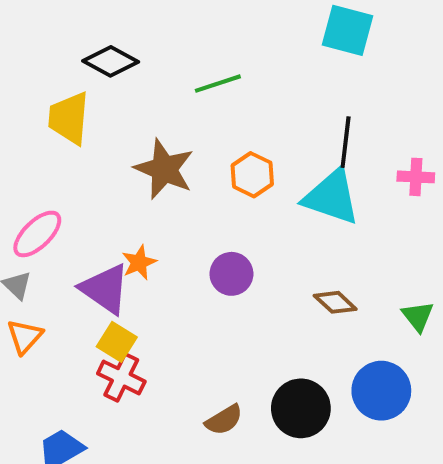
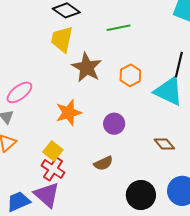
yellow trapezoid: (69, 118) -> (62, 39), moved
orange star: (139, 263) -> (69, 113), size x1.5
purple triangle: (105, 289) -> (47, 195), moved
brown semicircle: (224, 420) -> (103, 163), moved

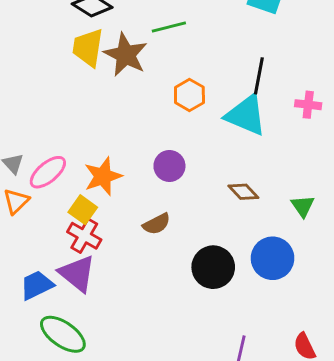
brown star: (87, 67) -> (126, 55), moved
pink ellipse: (19, 92) -> (48, 172), moved
orange star: (69, 113) -> (103, 176), moved

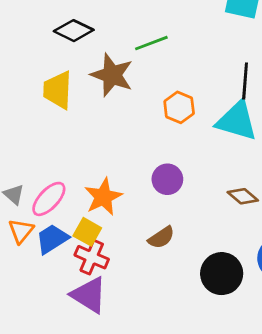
yellow trapezoid: (88, 48) -> (58, 90), moved
blue trapezoid: (37, 285) -> (52, 239), moved

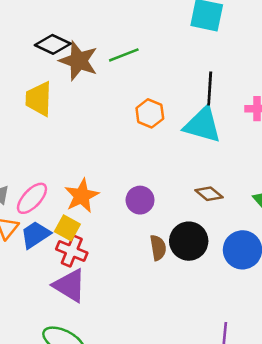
brown star: (112, 75) -> (79, 61), moved
purple circle: (167, 179) -> (140, 200), moved
brown semicircle: (161, 238) -> (158, 248), moved, turned -65
black circle: (222, 274) -> (189, 241), moved

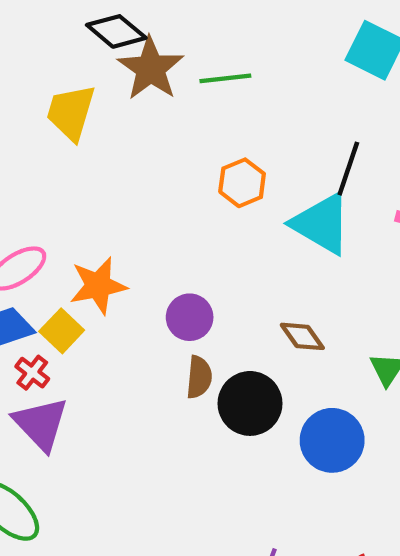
brown semicircle: (158, 248) -> (199, 377), moved
red cross: (72, 251) -> (32, 373), moved, size x0.7

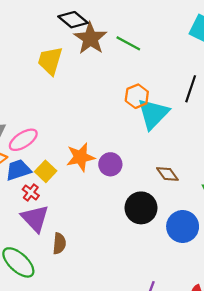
green line: (225, 78) -> (128, 43), turned 35
cyan triangle: (322, 224) -> (153, 114), moved, turned 44
orange star: (98, 286) -> (80, 157), moved
brown semicircle: (199, 377) -> (59, 244), moved

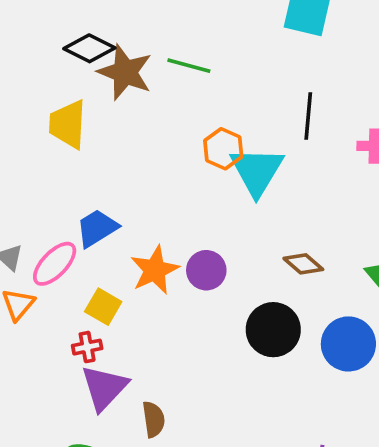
blue trapezoid: (18, 170) -> (97, 228), moved
red cross: (31, 192) -> (87, 347), turned -35
purple triangle: (35, 218) -> (104, 388), turned 40

